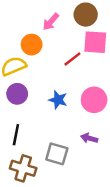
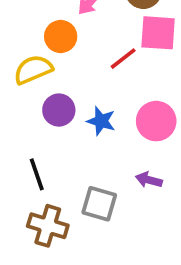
purple circle: (17, 94) -> (59, 110), moved
black line: (16, 135) -> (37, 174), turned -30

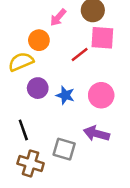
purple arrow: (149, 180) -> (96, 134), size x1.5

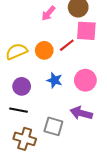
orange circle: (39, 40) -> (44, 50), moved
purple circle: (38, 88) -> (22, 86), moved
black line: (23, 130) -> (19, 110), turned -60

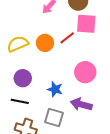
blue star: (55, 80) -> (55, 89), moved

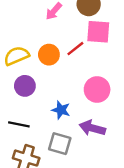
purple circle: (23, 78) -> (25, 86), moved

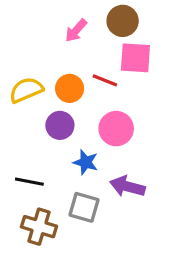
red line: (75, 49) -> (105, 80), turned 60
purple circle: (25, 86) -> (60, 125), moved
pink circle: (97, 89) -> (116, 129), moved

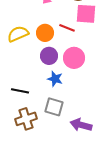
purple circle: (60, 125) -> (49, 56), moved
purple arrow: (127, 186) -> (81, 125), moved
brown cross: (39, 227) -> (26, 119), turned -35

